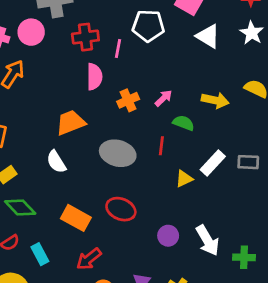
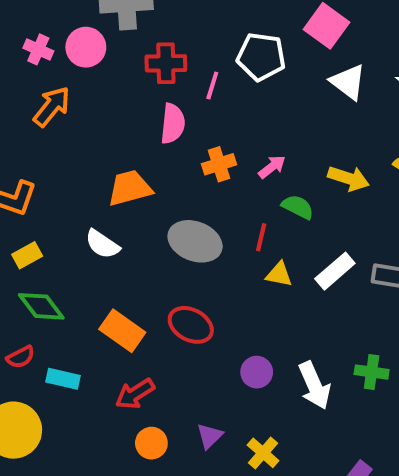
white semicircle: (56, 162) -> (102, 244), turned -30
yellow triangle: (184, 179) -> (279, 274), moved, turned 30
cyan rectangle: (40, 254) -> (63, 379), turned -55
green cross: (244, 257) -> (372, 372), moved

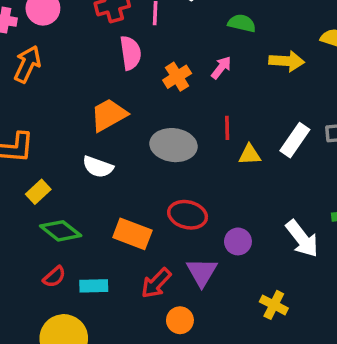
green semicircle: (298, 207) -> (242, 23), moved
purple circle: (257, 372) -> (238, 241), moved
purple triangle: (210, 436) -> (202, 272), moved, size x1.4

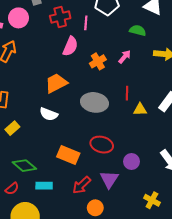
pink semicircle: (131, 53) -> (70, 46), turned 30
green diamond: (61, 231) -> (24, 166), moved
red semicircle: (54, 277) -> (12, 189), moved

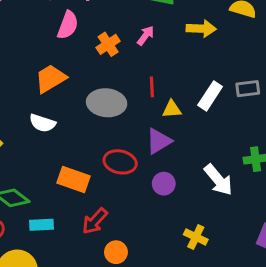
purple triangle: (109, 179) -> (159, 141), moved, turned 30

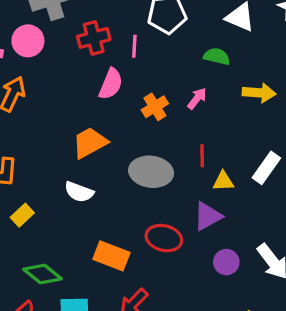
purple circle: (164, 184) -> (226, 262), moved

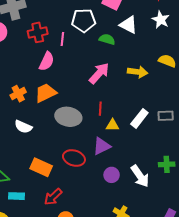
green semicircle: (217, 56) -> (107, 39), moved
pink arrow: (197, 98) -> (99, 73), size x1.6
orange cross: (155, 107) -> (18, 94), moved
orange trapezoid: (90, 143) -> (46, 93), moved

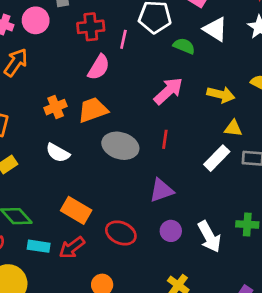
yellow triangle: (112, 125) -> (233, 128), moved
red ellipse: (74, 158) -> (121, 233), moved
red arrow: (53, 197) -> (72, 248), moved

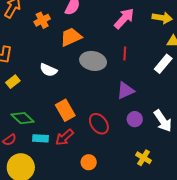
orange cross: (56, 107) -> (42, 20), moved
orange rectangle: (76, 210) -> (65, 110), turned 35
red ellipse: (121, 233) -> (99, 124), turned 35

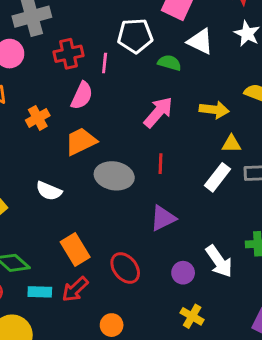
purple circle: (135, 119) -> (183, 273), moved

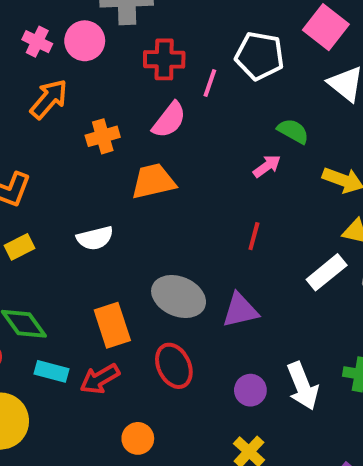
green semicircle: (169, 63) -> (293, 131), moved
pink arrow: (158, 112) -> (267, 166), size x0.6
gray ellipse: (114, 176) -> (179, 296), moved
white semicircle: (49, 191) -> (95, 238), turned -50

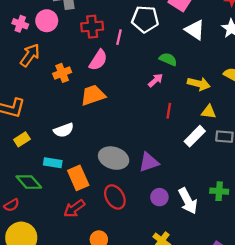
red line: (254, 236) -> (169, 111), moved
cyan rectangle: (51, 371) -> (53, 163), moved
purple circle: (250, 390) -> (159, 197), moved

